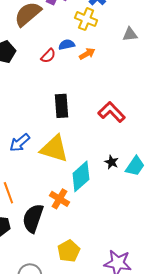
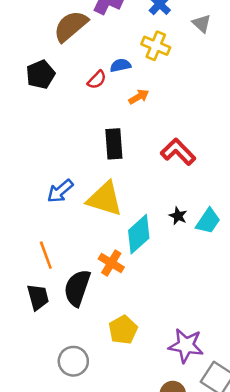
yellow cross: (86, 19) -> (156, 46), moved
gray triangle: (130, 34) -> (202, 23), moved, turned 49
orange arrow: (87, 54) -> (139, 97), moved

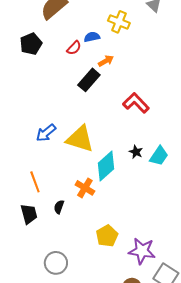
black rectangle: (114, 144) -> (89, 80), moved, turned 45
black semicircle: (77, 288) -> (59, 207), size x0.5
yellow pentagon: (123, 330) -> (107, 236), moved

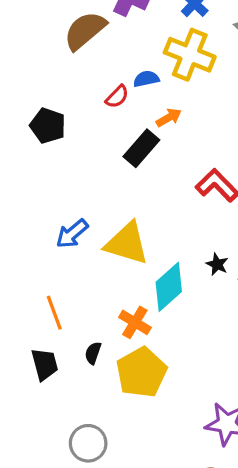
yellow cross: (119, 22) -> (190, 55), size x1.4
black pentagon: (31, 44) -> (48, 126), moved, turned -30
yellow pentagon: (107, 236) -> (141, 372), moved, size x1.4

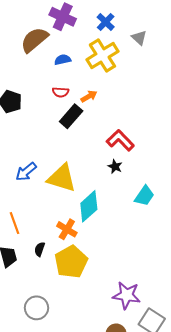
yellow cross: (190, 55) -> (102, 55), turned 36
blue semicircle: (146, 79) -> (63, 60), moved
red semicircle: (117, 97) -> (61, 92), moved, turned 49
black star: (217, 264) -> (115, 167), moved

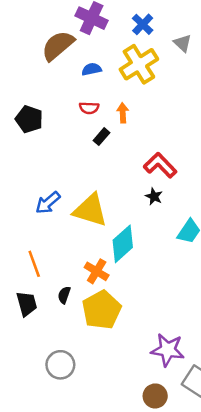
orange arrow: (89, 96) -> (123, 113), turned -63
black rectangle: (71, 116) -> (102, 137), size x0.6

